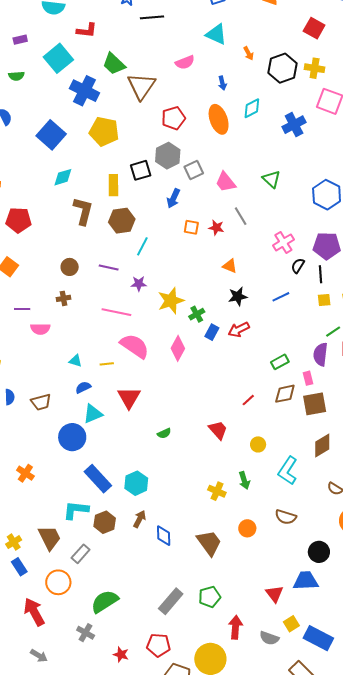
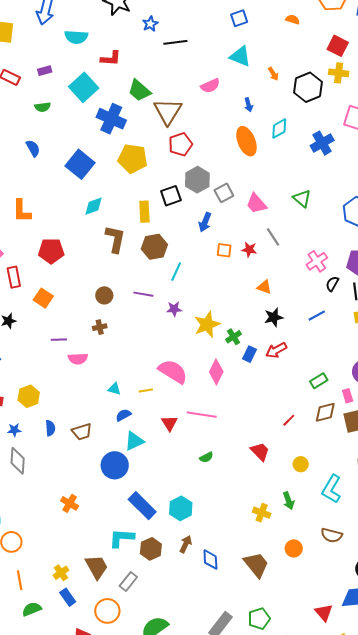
yellow cross: (315, 68) -> (339, 73), moved
red pentagon: (173, 118) -> (180, 144), moved
pink line: (116, 312) -> (202, 415), moved
red triangle: (129, 398) -> (169, 423), size x0.7

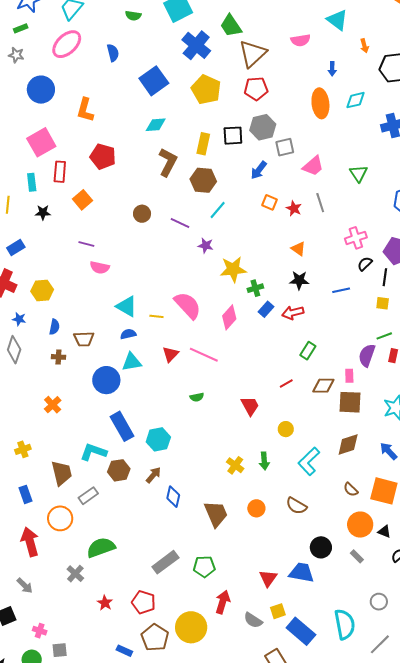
pink trapezoid: (256, 203) -> (313, 166), turned -105
brown cross: (100, 327) -> (58, 357), moved
green rectangle: (319, 381) -> (308, 351), moved, turned -42
cyan triangle: (114, 389) -> (127, 306), size x1.6
yellow cross: (61, 573) -> (23, 449), moved

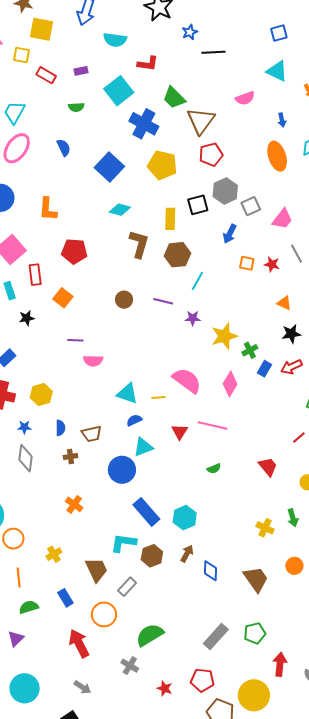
cyan diamond: (156, 125) -> (120, 210), turned 30

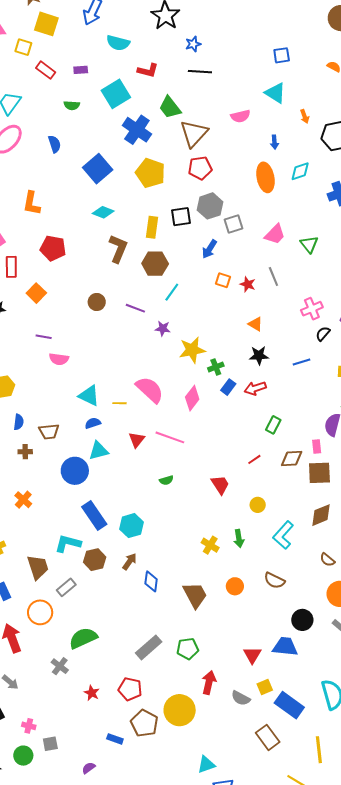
black line: (213, 52) -> (200, 72), moved
pink trapezoid: (282, 219) -> (275, 234), moved

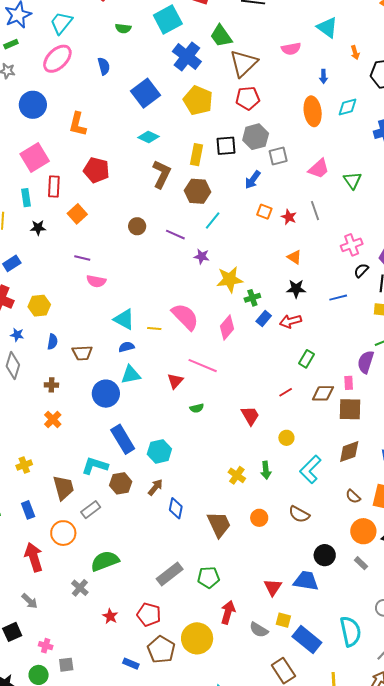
red triangle: (137, 440) -> (175, 381), moved
brown cross: (25, 452) -> (51, 385), moved
yellow square: (265, 687) -> (283, 620), turned 35

